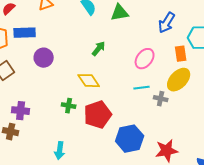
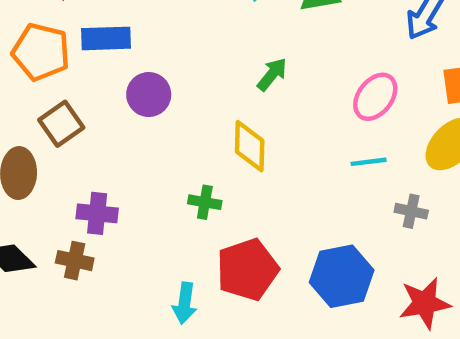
yellow diamond: (89, 81) -> (250, 146), turned 35
gray cross: (161, 99) -> (411, 211), moved
red pentagon: (98, 115) -> (247, 270), moved

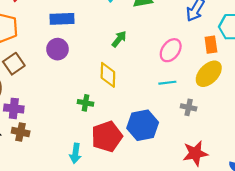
blue rectangle: (106, 38) -> (62, 19), moved
purple cross: (97, 213) -> (14, 108), moved
blue hexagon: (342, 276) -> (143, 125), moved

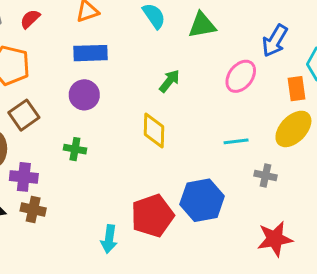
pink ellipse: (171, 50) -> (241, 76), moved
green cross: (86, 103) -> (75, 149), moved

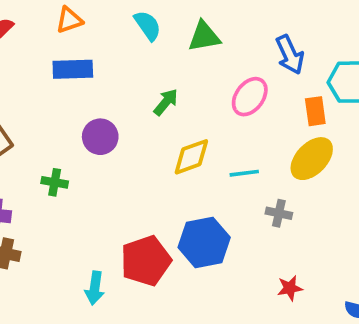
blue arrow: (275, 41) -> (290, 55), turned -56
purple circle: (84, 95) -> (100, 137), moved
yellow diamond: (154, 131) -> (191, 157), moved, turned 69
red star: (275, 239) -> (290, 288), size x0.6

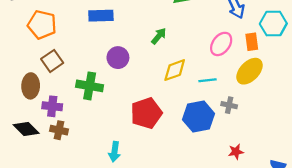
pink ellipse: (250, 97) -> (221, 44), moved
green cross: (55, 182) -> (90, 86), size x1.6
blue hexagon: (204, 242) -> (198, 117), moved
red pentagon: (146, 261) -> (146, 113), moved

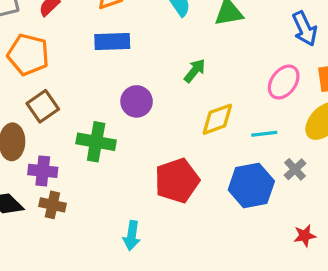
gray cross: (229, 105) -> (295, 169), turned 35

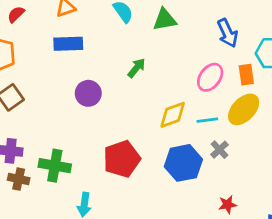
yellow diamond: (217, 119) -> (173, 115), moved
cyan line: (264, 134) -> (207, 120), moved
green cross: (96, 142) -> (55, 166), moved

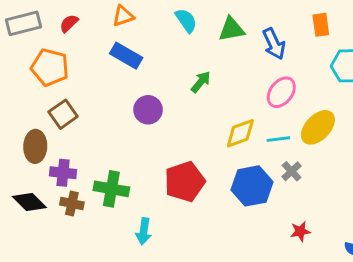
blue arrow: (228, 33) -> (274, 44), moved
blue rectangle: (68, 44) -> (126, 56), turned 32
orange rectangle: (246, 75) -> (321, 25), moved

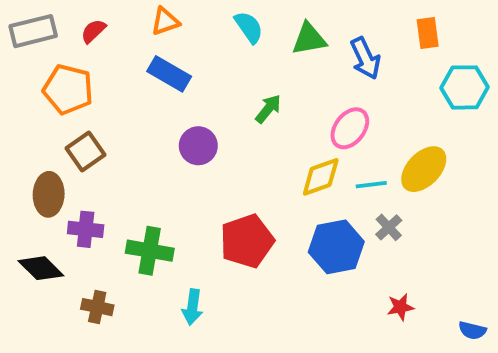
pink ellipse: (281, 92) -> (350, 128), moved
brown cross: (72, 204) -> (97, 307), moved

